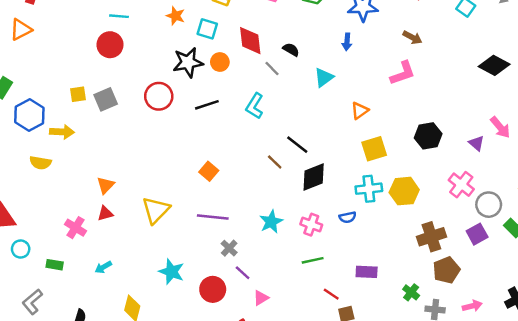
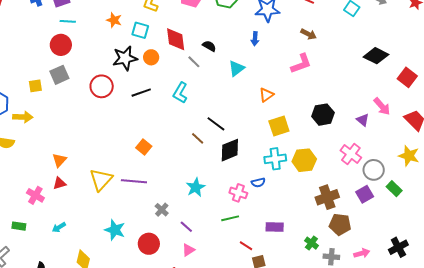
gray square: (106, 99) -> (59, 75), moved
purple line: (213, 217) -> (134, 181), moved
pink cross: (311, 225) -> (238, 193), moved
brown pentagon: (446, 270) -> (340, 224), turned 30
purple line: (243, 273) -> (186, 227), moved

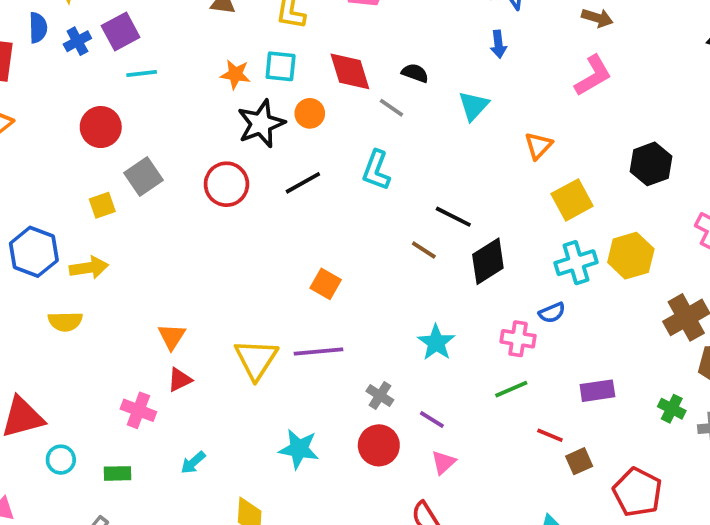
orange star: (114, 20) -> (235, 74), moved
red circle: (61, 45) -> (101, 127), moved
red circle: (149, 244) -> (379, 445), moved

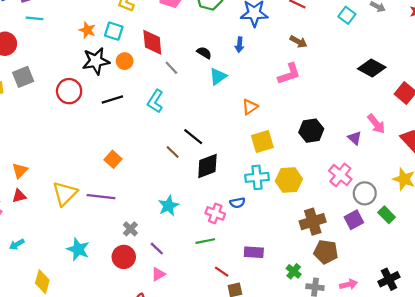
black semicircle: (415, 73) -> (204, 53), moved

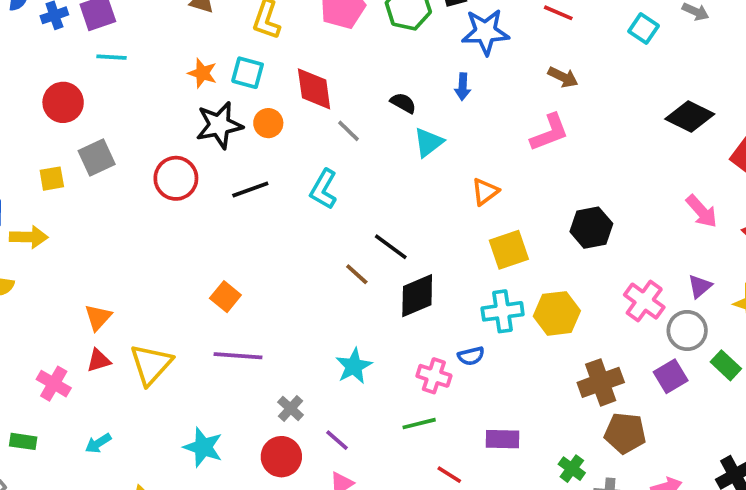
purple triangle: (355, 138) -> (700, 286), moved, turned 40
orange square: (113, 159) -> (225, 297), moved
yellow triangle: (65, 194) -> (151, 364), moved

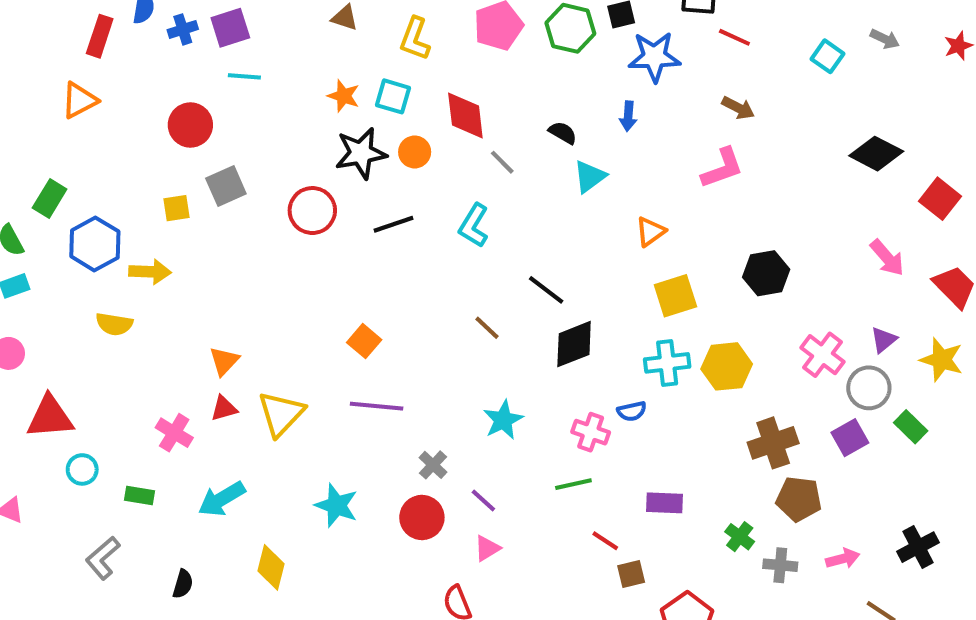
brown line: (357, 274) -> (487, 328), moved
cyan arrow: (98, 443) -> (222, 499), size x1.6

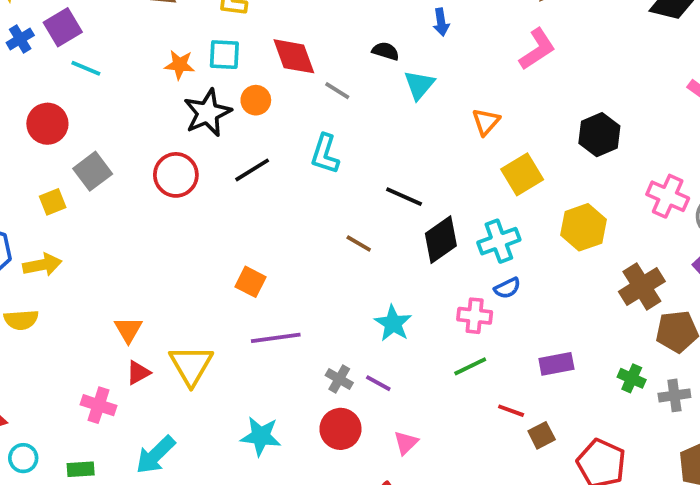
cyan line: (244, 76) -> (86, 68), turned 32
cyan cross: (667, 363) -> (499, 241), moved
purple line: (483, 501) -> (378, 383), moved

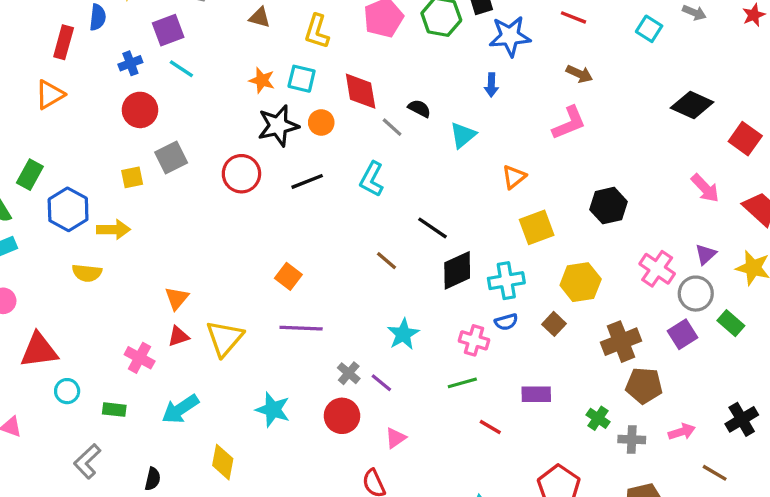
blue cross: (20, 39) -> (130, 63), moved
black semicircle: (386, 51) -> (419, 108), moved
brown square: (542, 435) -> (554, 324), moved, turned -30

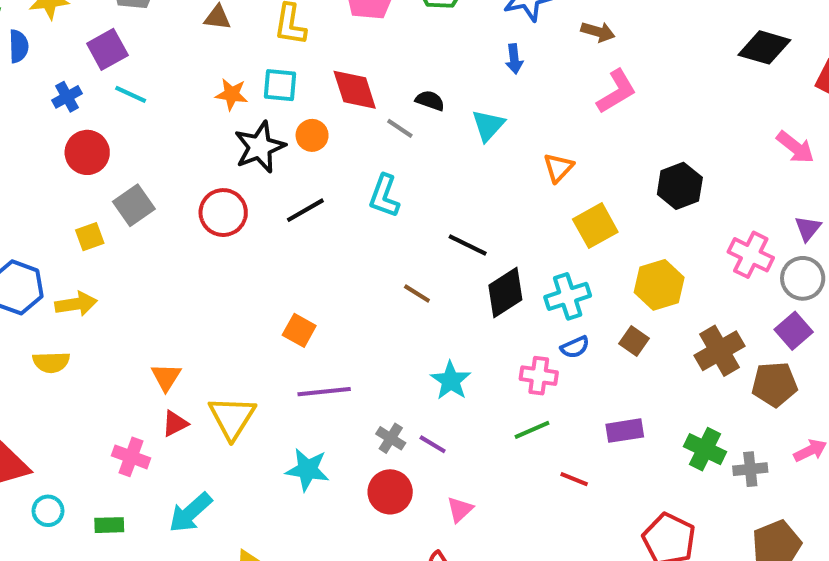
brown arrow: (579, 74) -> (598, 32), moved
brown pentagon: (644, 386) -> (774, 384), moved
cyan star: (273, 410) -> (307, 470), moved
green cross: (598, 418) -> (705, 449), size x1.4

